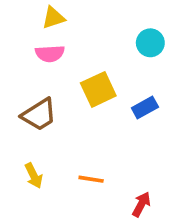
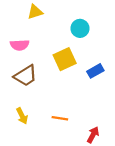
cyan circle: (150, 43) -> (80, 28), moved
pink semicircle: (50, 54) -> (20, 45), moved

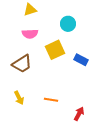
pink semicircle: (20, 45) -> (30, 34), moved
blue rectangle: (95, 71) -> (81, 60), turned 56

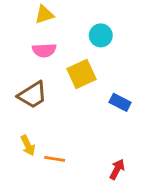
blue rectangle: (81, 60) -> (120, 102), moved
orange line: (51, 100) -> (55, 159), moved

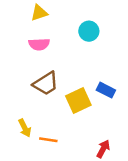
yellow square: (81, 74) -> (78, 100), moved
brown trapezoid: (32, 95) -> (46, 83), moved

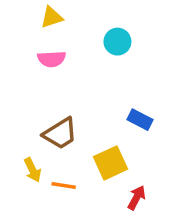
brown trapezoid: (46, 83) -> (60, 133), moved
yellow square: (78, 100) -> (111, 163), moved

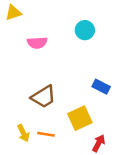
yellow triangle: (52, 17) -> (13, 13), moved
yellow arrow: (32, 170) -> (23, 133), moved

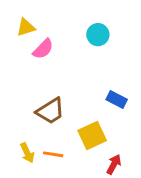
yellow triangle: (13, 13) -> (26, 27), moved
pink semicircle: (37, 43) -> (43, 49), turned -42

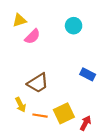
yellow square: (92, 136) -> (64, 113), moved
yellow arrow: (27, 153) -> (21, 105), moved

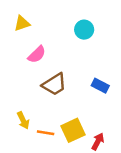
pink semicircle: (32, 36) -> (37, 54), moved
brown trapezoid: (38, 83) -> (54, 84), moved

